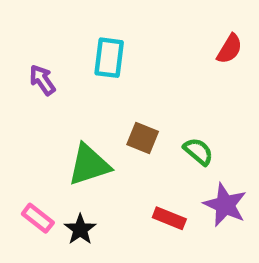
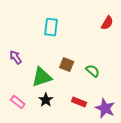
purple arrow: (42, 80) -> (16, 57), moved
purple star: (225, 205) -> (105, 108), moved
black star: (80, 229) -> (46, 100), moved

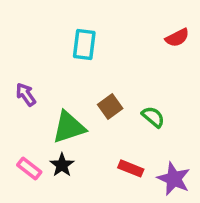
red semicircle: (107, 23) -> (177, 38), turned 32
brown square: (67, 65) -> (110, 107), turned 32
black star: (46, 100) -> (62, 165), moved

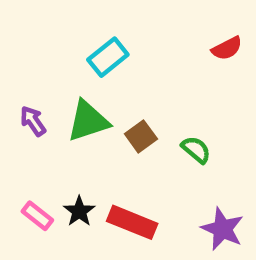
cyan rectangle: (84, 45) -> (108, 57), turned 44
green triangle: (69, 127) -> (88, 121), moved
red rectangle: (131, 168) -> (132, 222), moved, size x1.5

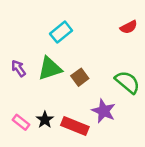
green semicircle: (196, 150) -> (127, 82), moved, size x1.5
purple star: (222, 229) -> (104, 111), moved

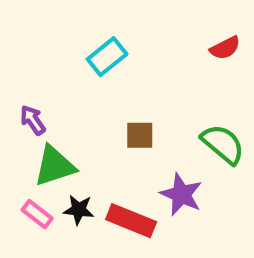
green triangle: (50, 68) -> (55, 166), moved
brown square: (80, 77) -> (140, 135), turned 36
black star: (45, 120) -> (79, 210), turned -30

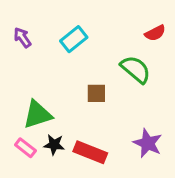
purple arrow: (33, 120) -> (22, 38), moved
green semicircle: (223, 144) -> (136, 69), moved
purple star: (181, 194) -> (148, 143), moved

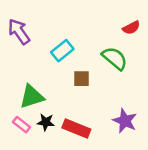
purple arrow: (22, 38) -> (19, 32), size x1.5
cyan rectangle: (74, 39) -> (62, 51), moved

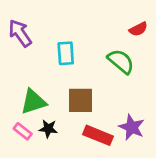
cyan rectangle: (62, 51) -> (66, 53), turned -55
brown square: (81, 79) -> (81, 100), moved, size x1.5
red rectangle: (76, 128) -> (98, 135), moved

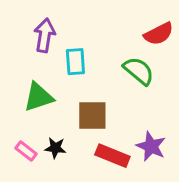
red semicircle: (138, 29) -> (159, 34), size x1.4
purple arrow: (20, 33) -> (45, 35), moved, turned 44
green triangle: (33, 102) -> (38, 97), moved

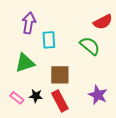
red rectangle: (112, 156) -> (60, 101), moved, turned 40

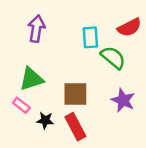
cyan rectangle: (49, 40) -> (90, 37), moved
purple star: (98, 95) -> (123, 100), moved
pink rectangle: (17, 98) -> (21, 105), moved

